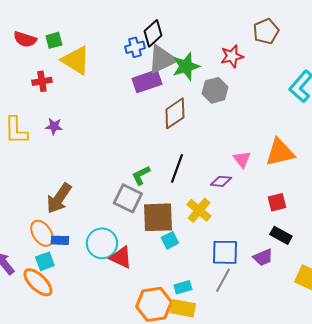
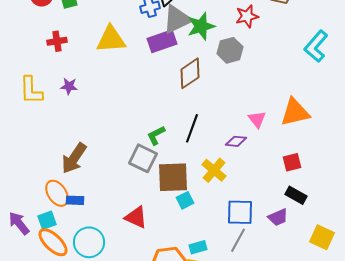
yellow triangle: (76, 60) -> (111, 39), moved, turned -36
cyan circle: (102, 243) -> (89, 242), moved
cyan square: (45, 261) -> (47, 220), moved

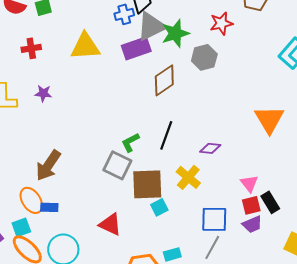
orange triangle: (295, 112) -> (269, 119), turned -48
pink triangle: (257, 119) -> (249, 183), moved
red square: (292, 162) -> (251, 205), moved
black rectangle: (296, 195) -> (270, 202), turned 30

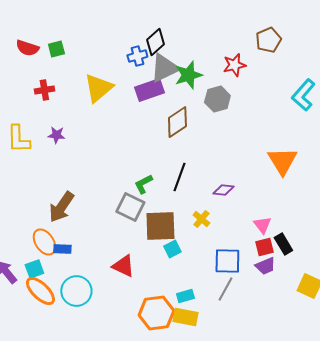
yellow triangle: (85, 46) -> (98, 88), turned -36
yellow cross: (188, 177) -> (201, 219), size x0.7

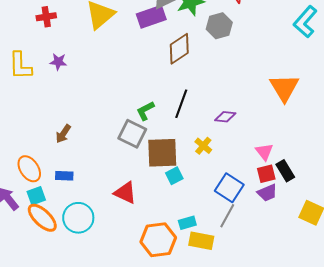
brown arrow: (61, 207) -> (63, 134), size x0.6
orange ellipse: (44, 242) -> (29, 169), moved
blue square: (227, 261) -> (229, 188), turned 32
yellow rectangle: (185, 317) -> (201, 241), moved

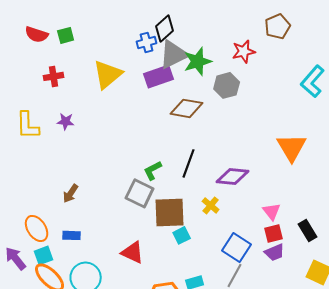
brown diamond: (179, 49) -> (187, 108), turned 44
purple diamond: (225, 117) -> (233, 176), size x1.5
black rectangle: (285, 171) -> (308, 230), moved

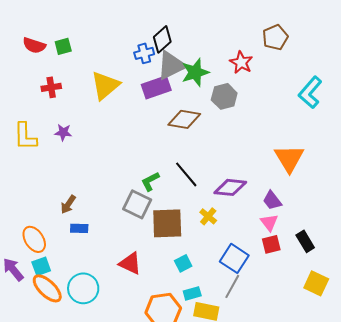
red star: (244, 51) -> (241, 62), turned -30
black line: (189, 163) -> (186, 174), turned -60
blue rectangle: (72, 235) -> (79, 228), moved
cyan square: (182, 235) -> (183, 263), moved
purple trapezoid: (275, 252) -> (272, 200), moved, turned 75

